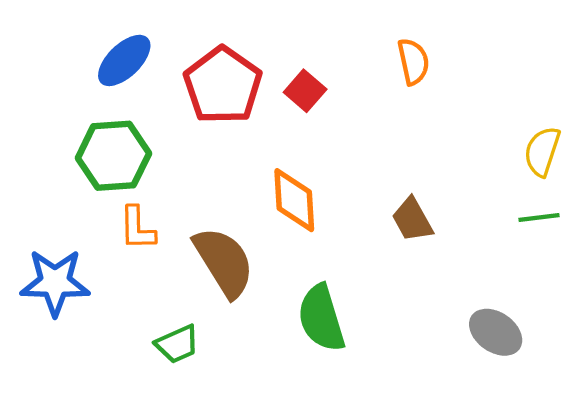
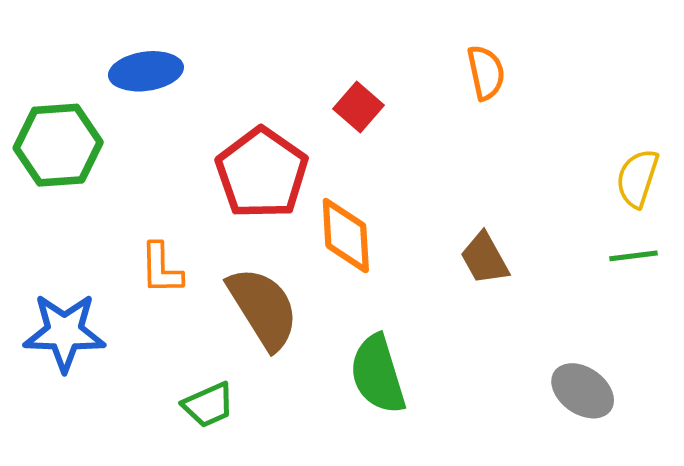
blue ellipse: (124, 60) -> (146, 71), turned 36
red pentagon: (223, 85) -> (262, 173), moved
green hexagon: (113, 156) -> (58, 145), moved

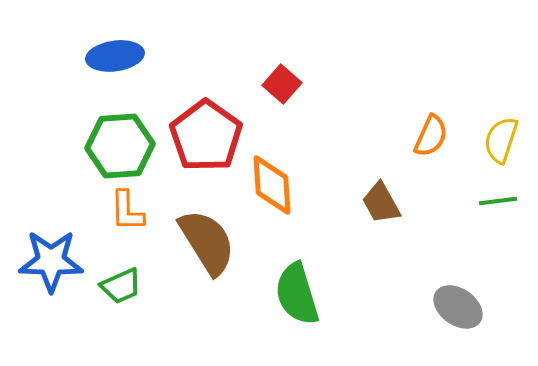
orange semicircle: (486, 73) -> (431, 136), moved, turned 36
green hexagon: (58, 145) -> (120, 146), moved
green trapezoid: (208, 405) -> (121, 286), moved

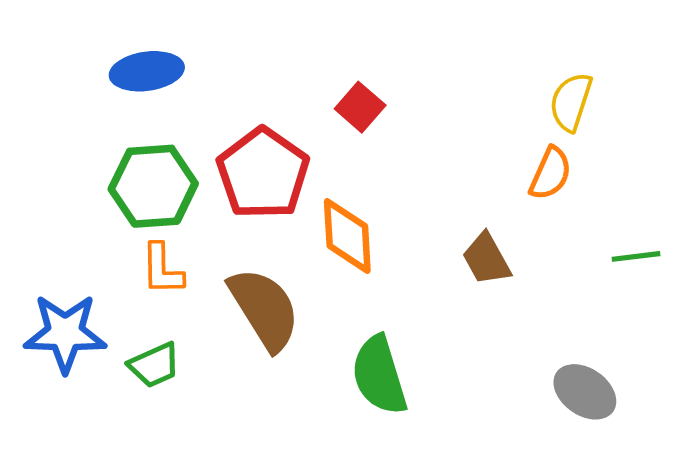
yellow semicircle: (501, 140) -> (571, 102), moved

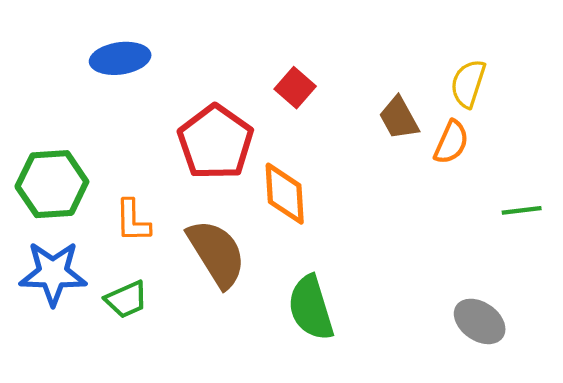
green hexagon: (153, 186) -> (52, 184), moved
brown trapezoid: (487, 259) -> (399, 118), moved

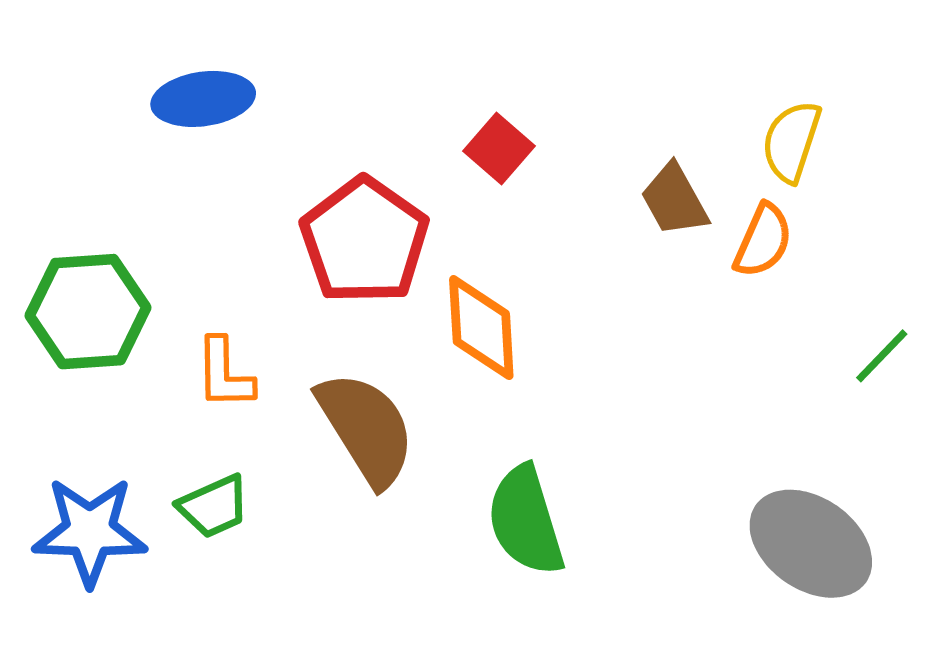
green line: (522, 210) -> (882, 356), turned -39
blue star: (53, 273) -> (90, 531), moved
gray ellipse: (480, 321) -> (811, 544), size x1.4

